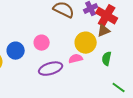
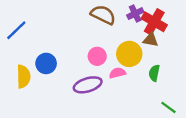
brown triangle: (104, 31) -> (151, 40), turned 32
pink circle: (42, 43) -> (97, 56), moved

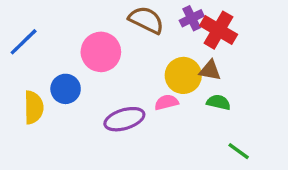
brown triangle: (151, 40) -> (210, 70), moved
pink circle: (97, 56) -> (101, 52), moved, size x1.5
green semicircle: (154, 73) -> (219, 102), turned 91

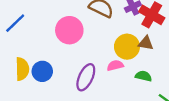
blue circle: (66, 89) -> (42, 71), moved
green semicircle: (219, 102) -> (143, 76), moved
purple ellipse: (124, 119) -> (86, 77), turned -48

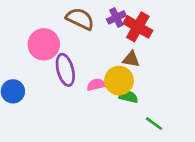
yellow circle: (127, 47) -> (119, 81), moved
purple ellipse: (86, 77) -> (65, 70), moved, turned -40

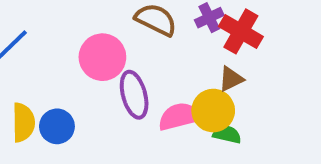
brown triangle: (131, 59) -> (231, 79), turned -36
pink semicircle: (96, 85) -> (180, 116), size x1.5

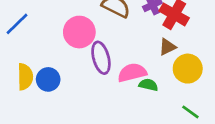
yellow circle: (213, 111) -> (188, 69), moved
green semicircle: (227, 134) -> (148, 85), moved

